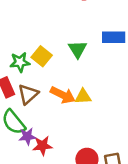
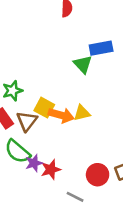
green triangle: (78, 49) -> (83, 64), moved
yellow square: (42, 56) -> (44, 108), moved

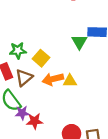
yellow square: (44, 108) -> (41, 58), moved
orange arrow: (61, 115) -> (53, 79), turned 138

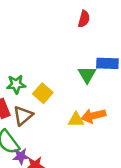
orange arrow: (53, 79) -> (93, 116), moved

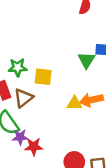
yellow square: (43, 93) -> (43, 77), turned -36

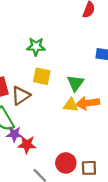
green triangle: (86, 60) -> (75, 83), moved
green star: (18, 67) -> (36, 47), moved

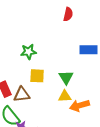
brown triangle: (21, 96) -> (22, 95), turned 36
orange arrow: (88, 103) -> (80, 106), moved

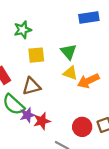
brown triangle: (22, 95) -> (31, 86), moved
yellow triangle: (65, 96) -> (70, 73), turned 32

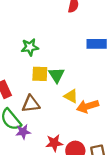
green triangle: (69, 52) -> (57, 75), moved
red star: (42, 121) -> (54, 143), moved

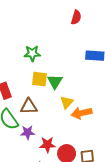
yellow triangle: (71, 96) -> (67, 102), turned 40
purple star: (23, 132) -> (28, 132), moved

